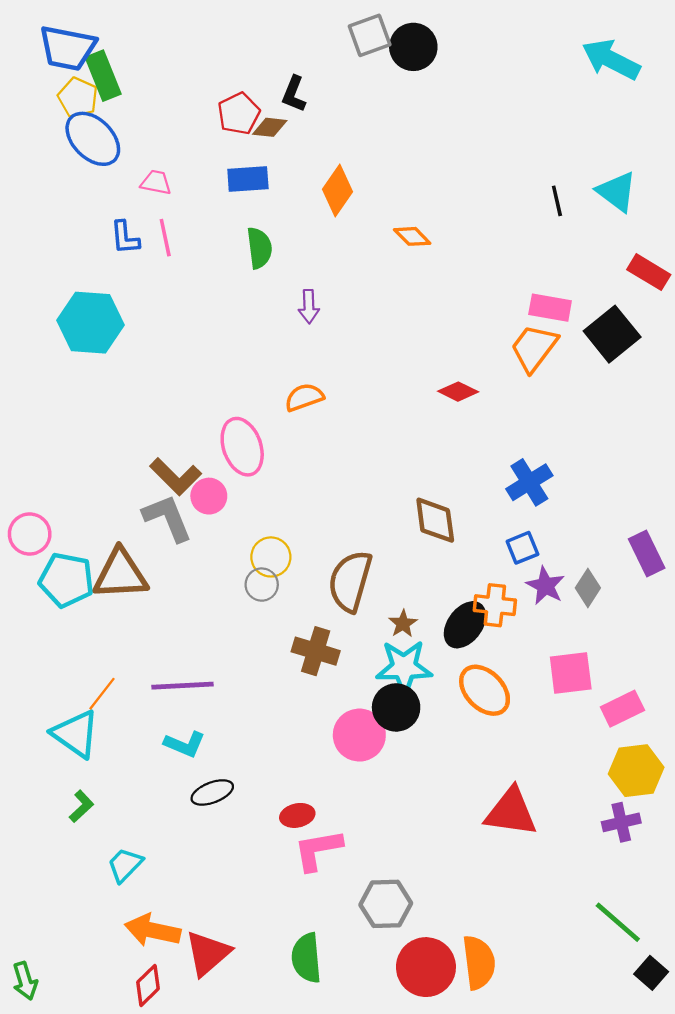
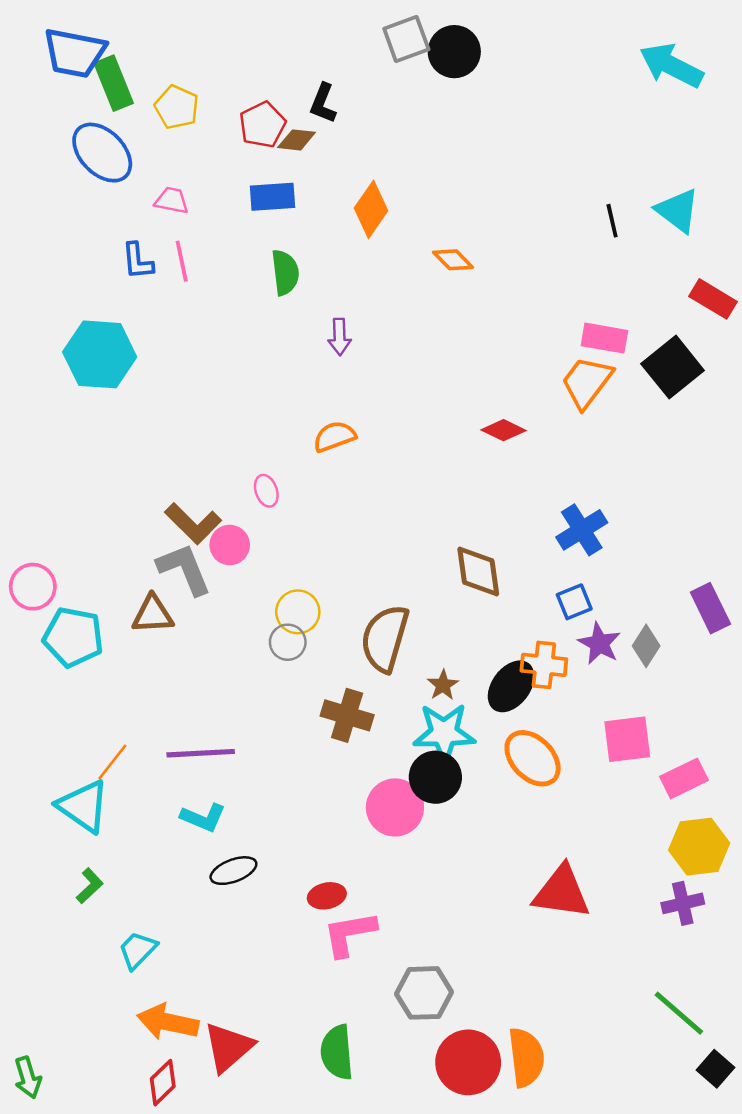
yellow pentagon: (78, 97) -> (177, 107), moved
pink ellipse: (242, 447) -> (266, 491), size x0.5
brown triangle: (120, 574) -> (153, 614), moved, size x0.7

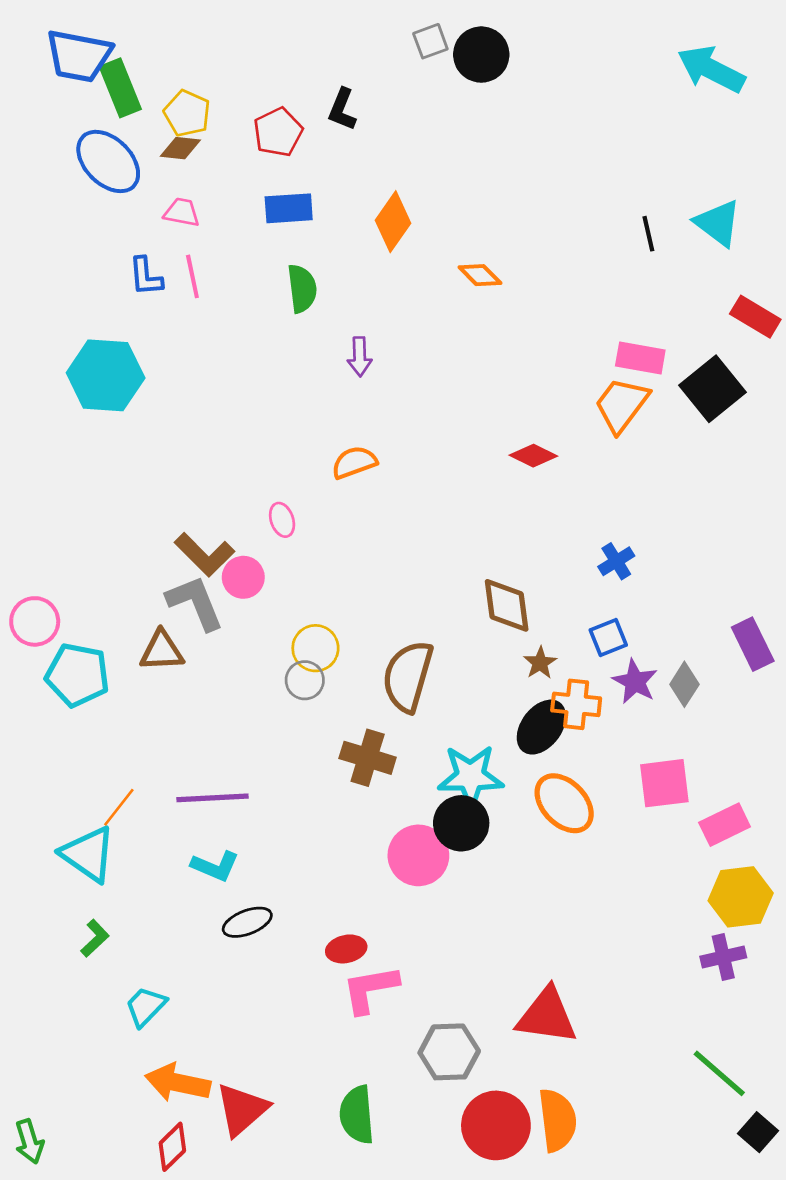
gray square: (406, 39) -> (430, 41), size x0.7
brown diamond: (297, 140) -> (180, 148), moved
blue cross: (582, 530) -> (616, 561), size x0.7
brown star: (443, 685) -> (540, 663), moved
red triangle: (562, 892) -> (547, 1016), moved

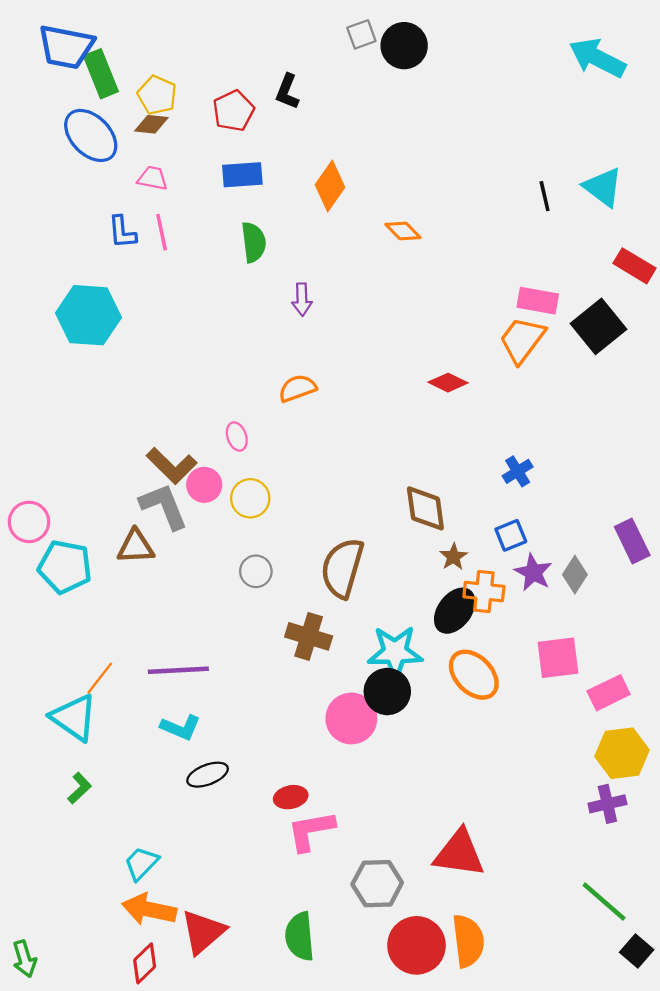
yellow circle: (315, 648) -> (250, 498), moved
cyan trapezoid: (146, 1006) -> (141, 863), moved

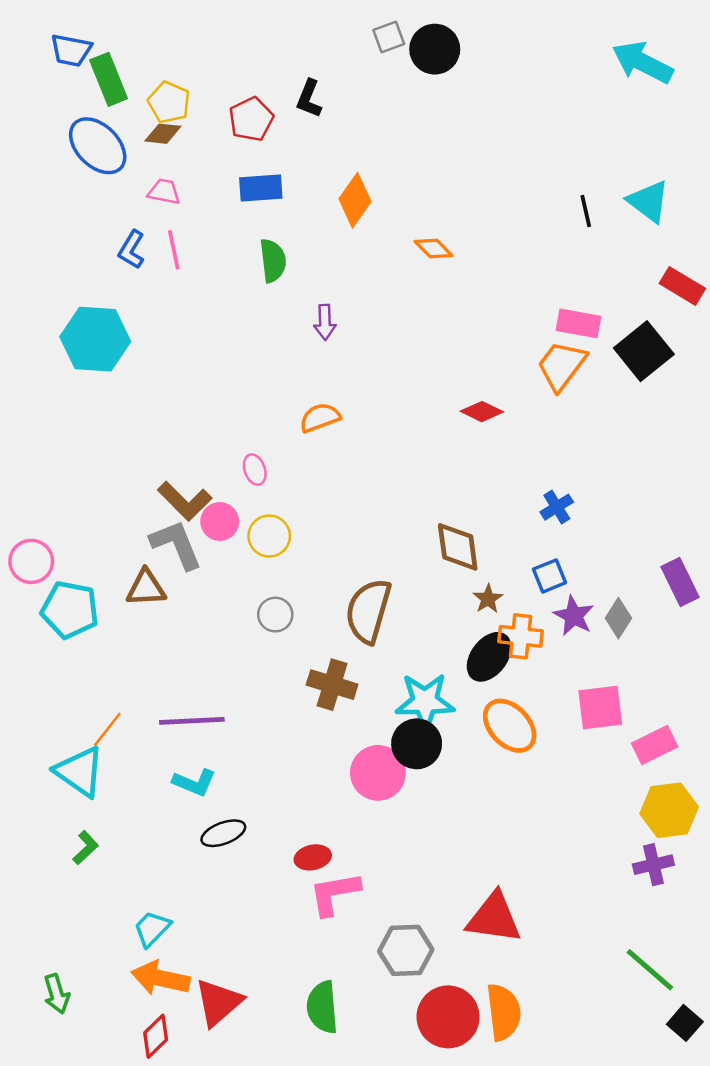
blue trapezoid: (66, 47) -> (71, 50), size x0.7
blue L-shape: (122, 232) -> (131, 250), turned 36
green arrow: (24, 959) -> (57, 994), moved

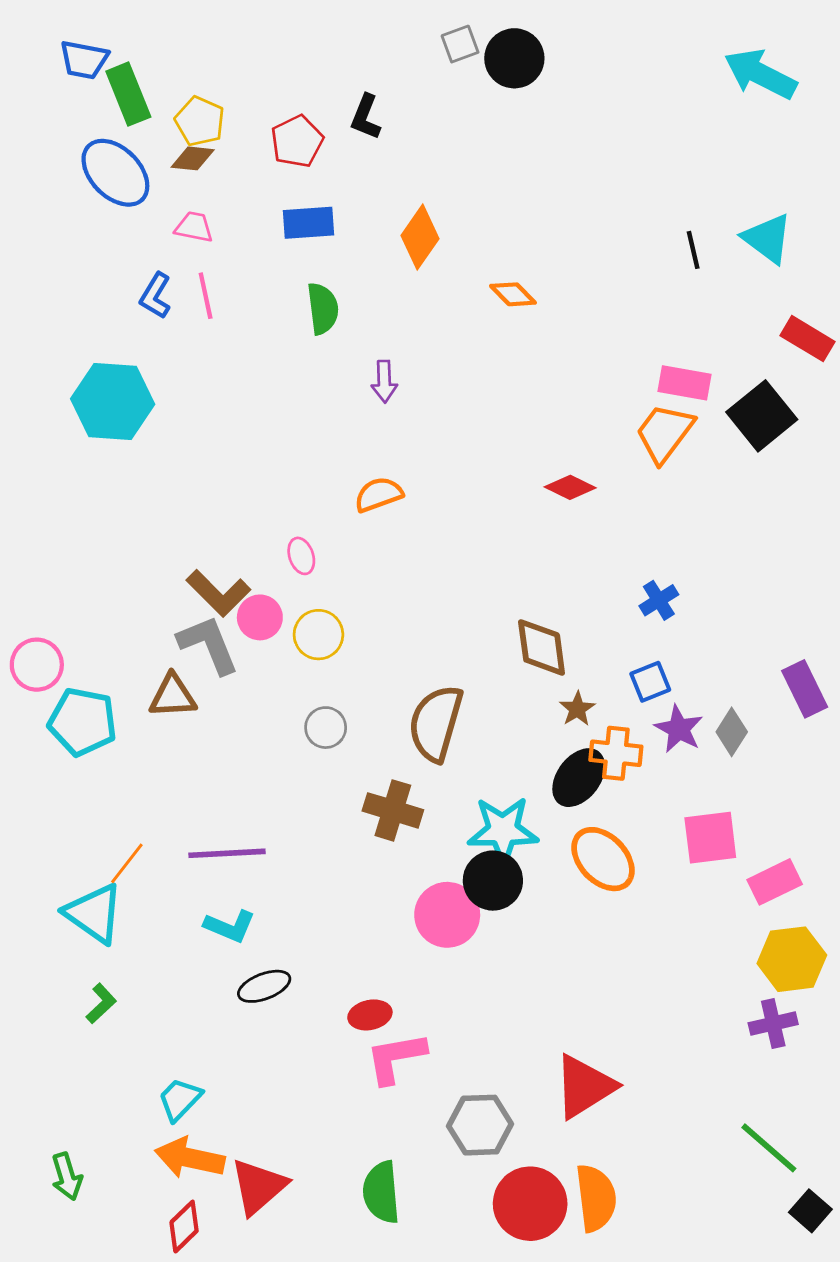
red triangle: (494, 918) -> (584, 1086), turned -40

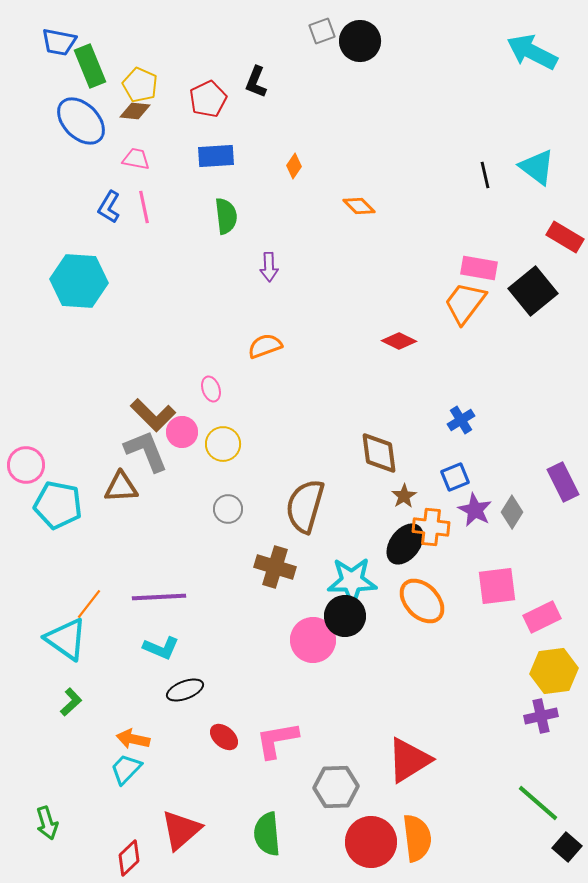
orange diamond: (420, 237) -> (294, 166), size x0.6
red ellipse: (370, 1015) -> (224, 737), moved, turned 52
orange arrow: (190, 1158) -> (133, 739), moved, size x0.7

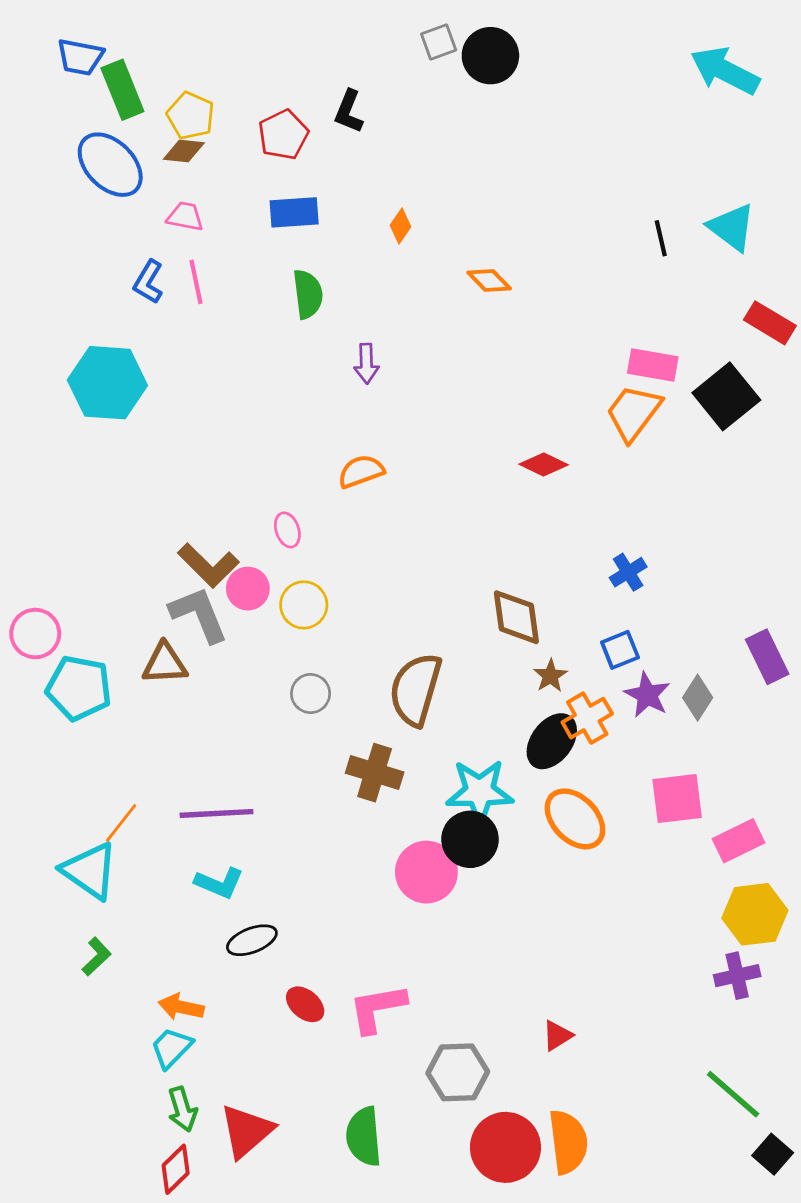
orange cross: (431, 527) -> (587, 718), turned -36
red triangle: (409, 760) -> (557, 1036), size x0.5
green arrow: (47, 823) -> (182, 1109), moved

